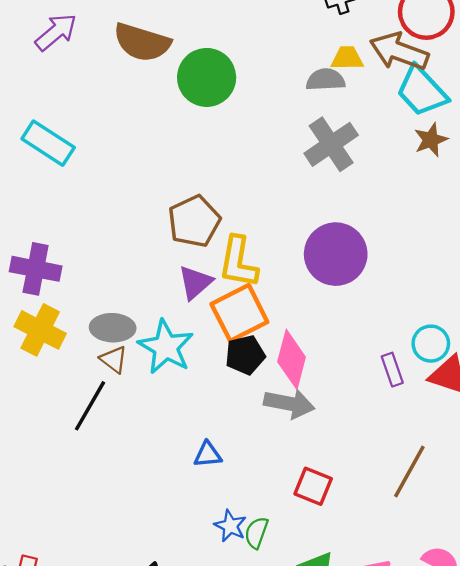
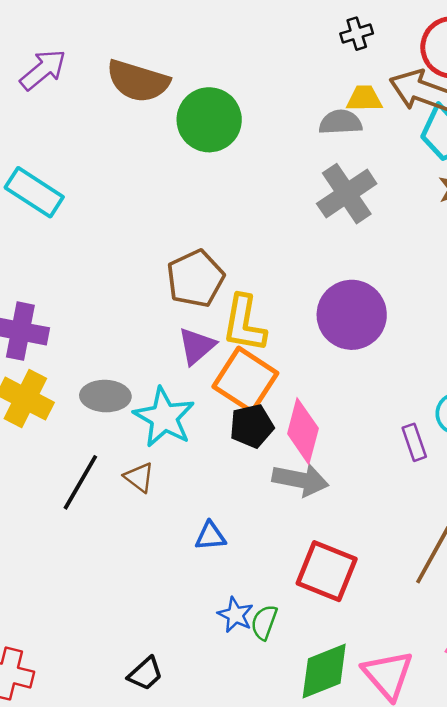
orange square: (239, 313) -> (245, 380), turned -30
brown triangle: (114, 359) -> (139, 477), moved
red square: (313, 486) -> (327, 571), size x1.4

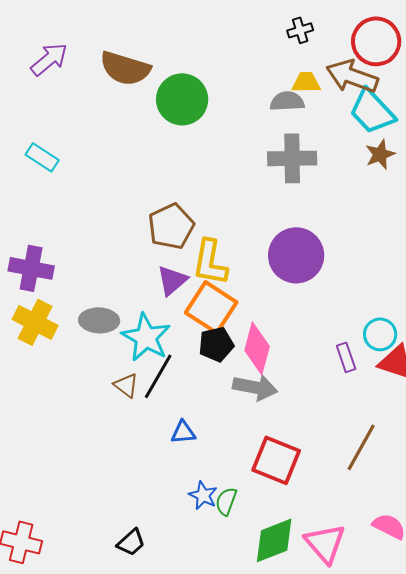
cyan rectangle: (34, 192) -> (42, 157), size x0.7
gray cross: (347, 194) -> (292, 158), turned 33
black line: (80, 482) -> (158, 376), moved

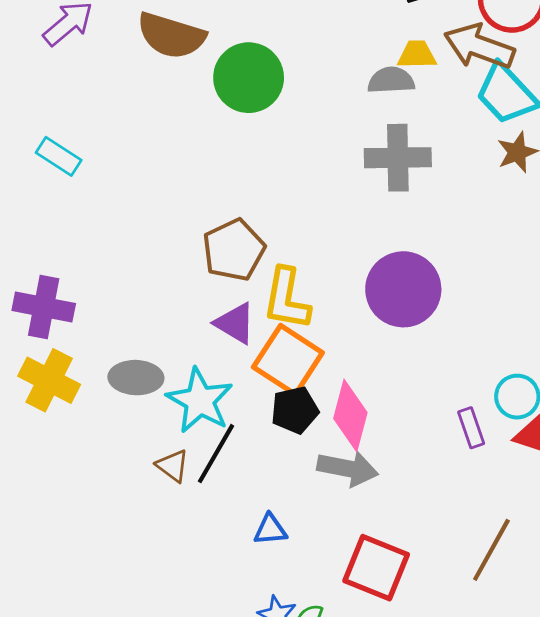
purple triangle: (172, 280) -> (235, 323), turned -48
blue triangle: (183, 432) -> (270, 530), moved

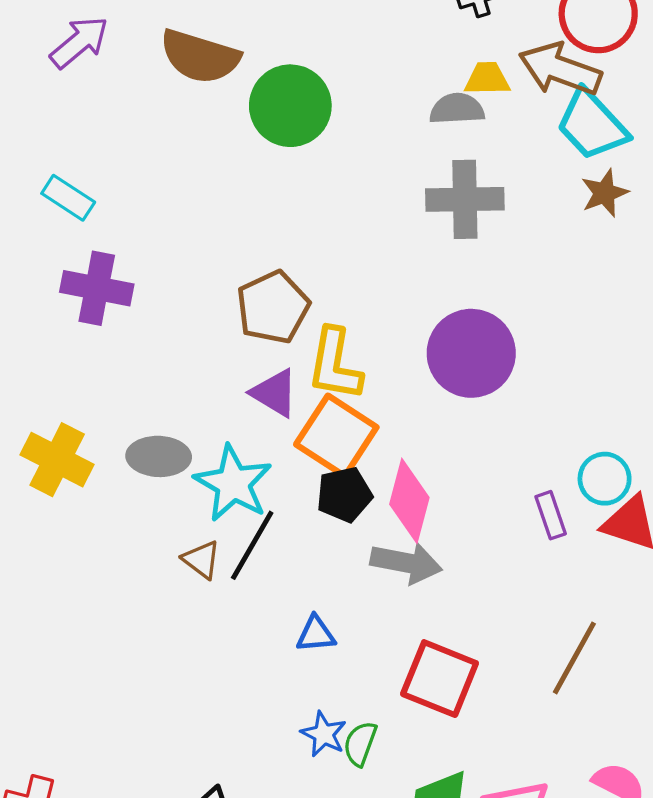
purple cross: (44, 307) -> (97, 288), moved

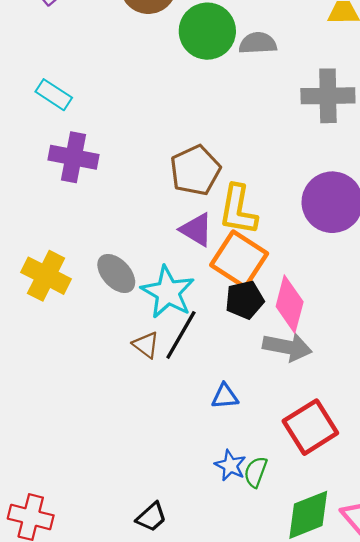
gray semicircle: (457, 109) -> (258, 43), moved
gray ellipse: (159, 456) -> (116, 273), turned 45
red square: (440, 679) -> (310, 427), turned 36

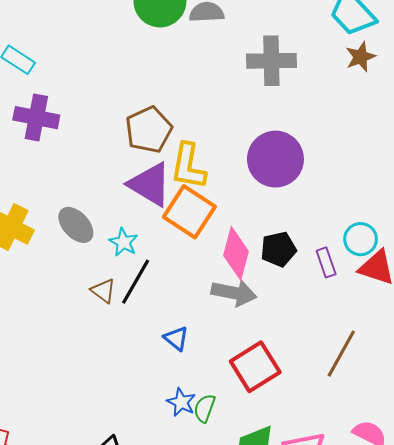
purple triangle: (196, 230) -> (150, 184), size x1.4
cyan star: (168, 292) -> (123, 242), size x0.6
black pentagon: (245, 300) -> (278, 249), moved
blue triangle: (225, 396) -> (176, 338), turned 44

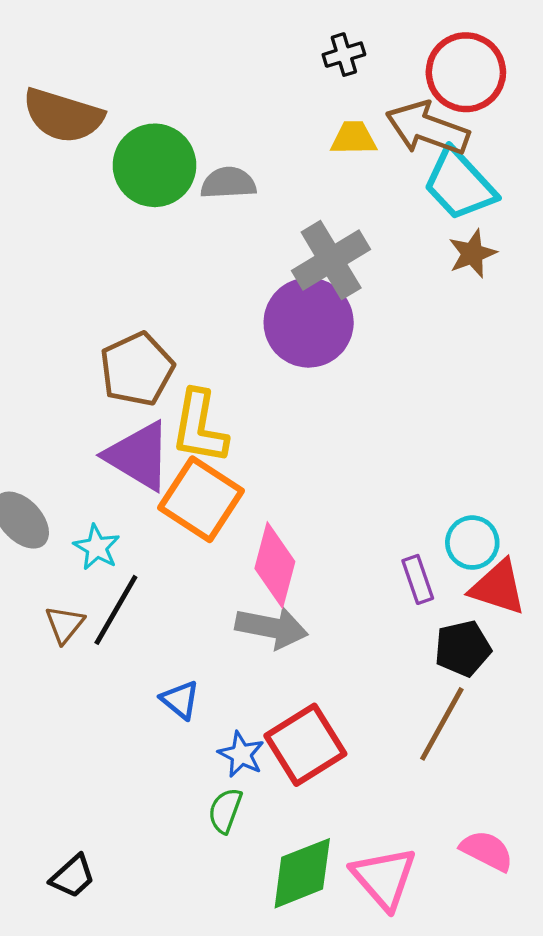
gray cross: (271, 61) -> (331, 260), turned -30
purple circle: (275, 159) -> (309, 323), moved
black pentagon: (278, 249) -> (463, 648), moved
brown triangle: (103, 291) -> (65, 624), turned 32
blue star: (181, 402) -> (241, 754), moved

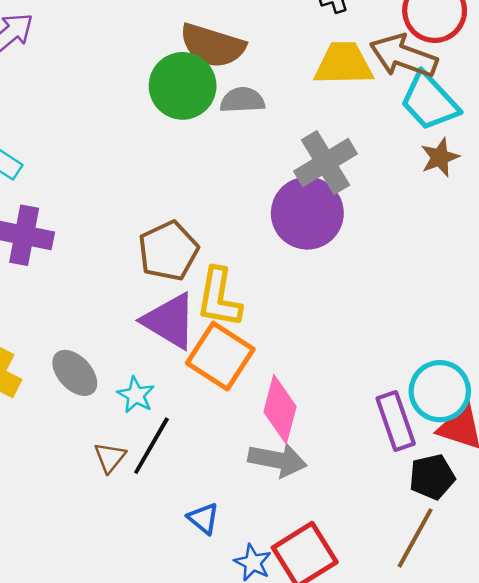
brown semicircle: (63, 116) -> (212, 46), moved
yellow trapezoid: (354, 138) -> (344, 64), size x1.6
cyan circle: (472, 543) -> (440, 391), size x1.4
purple rectangle: (418, 579) -> (396, 421), size x1.5

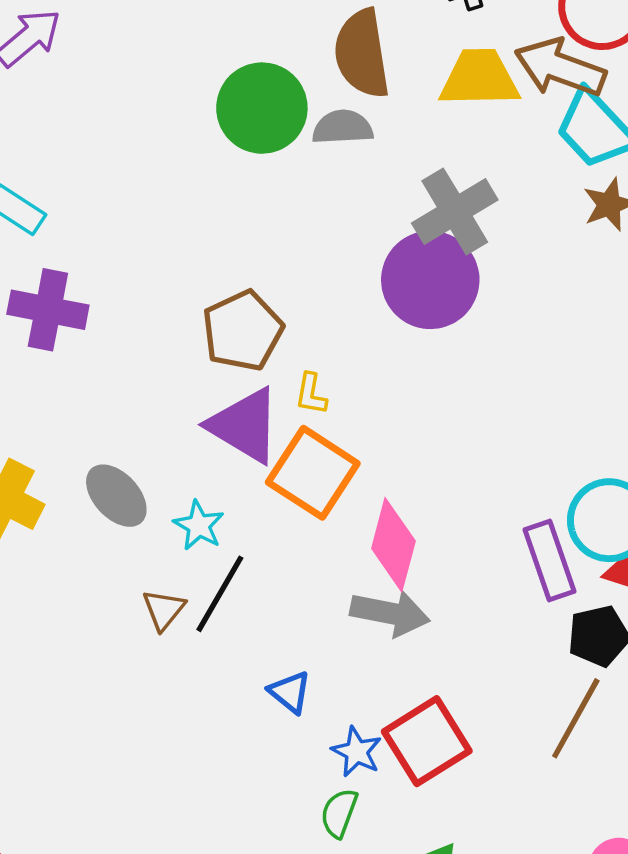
brown semicircle: (212, 46) -> (362, 54), moved, turned 64
yellow L-shape: (219, 298) -> (311, 394), size x0.5

